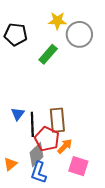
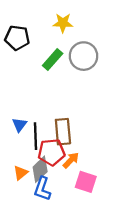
gray circle: (79, 34) -> (83, 56), moved
red pentagon: (47, 139) -> (51, 152), turned -30
orange triangle: (10, 164) -> (21, 173), moved

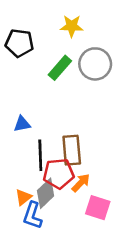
blue triangle: (19, 125) -> (22, 124), moved, turned 42
blue L-shape: (42, 189) -> (32, 215), moved

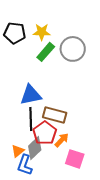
yellow star: (72, 26) -> (42, 32), moved
blue triangle: (22, 124) -> (31, 95), moved, size x1.6
brown rectangle: (72, 150) -> (55, 115), turned -70
red pentagon: (59, 174) -> (45, 133), turned -30

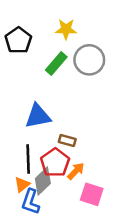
yellow star: (42, 32) -> (66, 29), moved
black pentagon: (15, 33) -> (18, 40), turned 30
brown rectangle: (55, 115) -> (67, 141), size x0.6
black line: (31, 119) -> (28, 159), moved

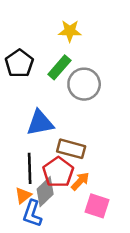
black pentagon: (18, 40) -> (19, 63), moved
gray circle: (89, 60) -> (84, 84), moved
brown rectangle: (67, 141) -> (71, 149), size x1.5

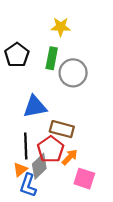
green rectangle: (59, 67) -> (52, 58), turned -30

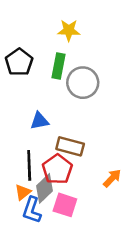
blue triangle: (35, 107) -> (39, 121), size x0.7
orange arrow: (70, 157) -> (112, 178), moved
pink square: (84, 179) -> (65, 205), moved

